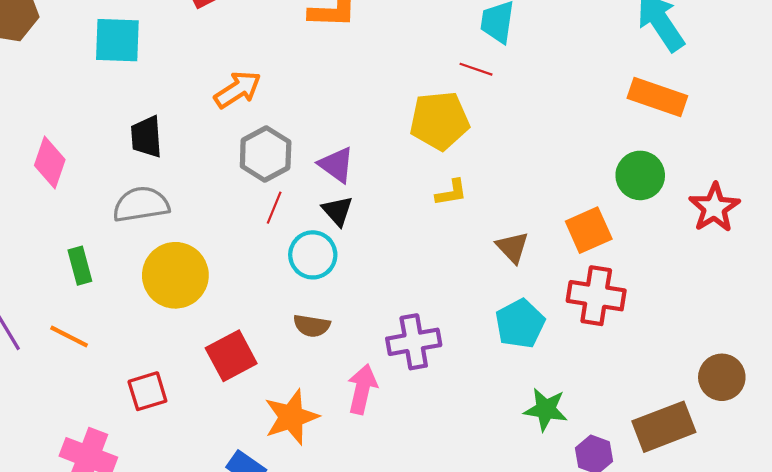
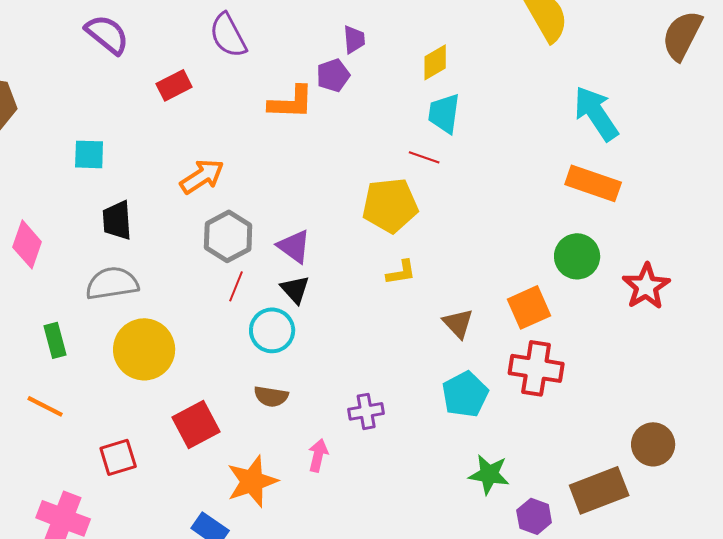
cyan square: (117, 40) -> (89, 154), moved, size x0.7
purple cross: (414, 342) -> (366, 411), size x0.7
pink arrow: (362, 389) -> (318, 455), size x0.7

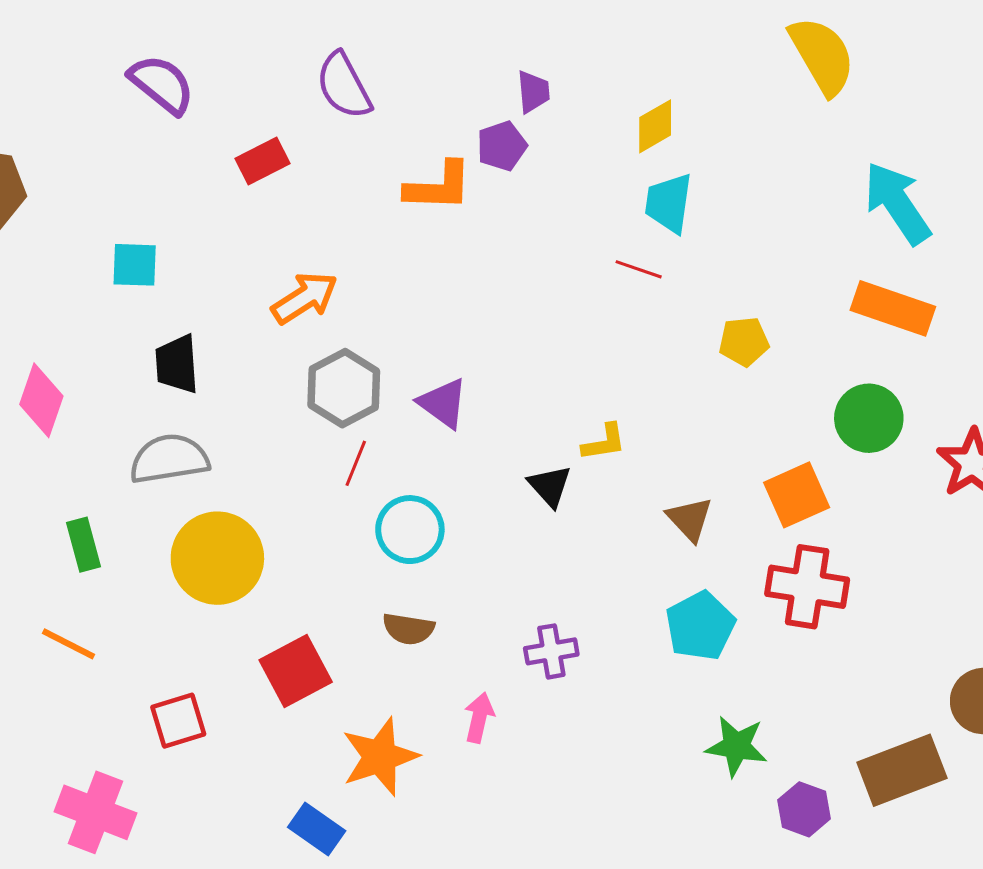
yellow pentagon: (390, 205) -> (744, 341), moved, size x0.6
black triangle: (295, 289) -> (550, 486), moved

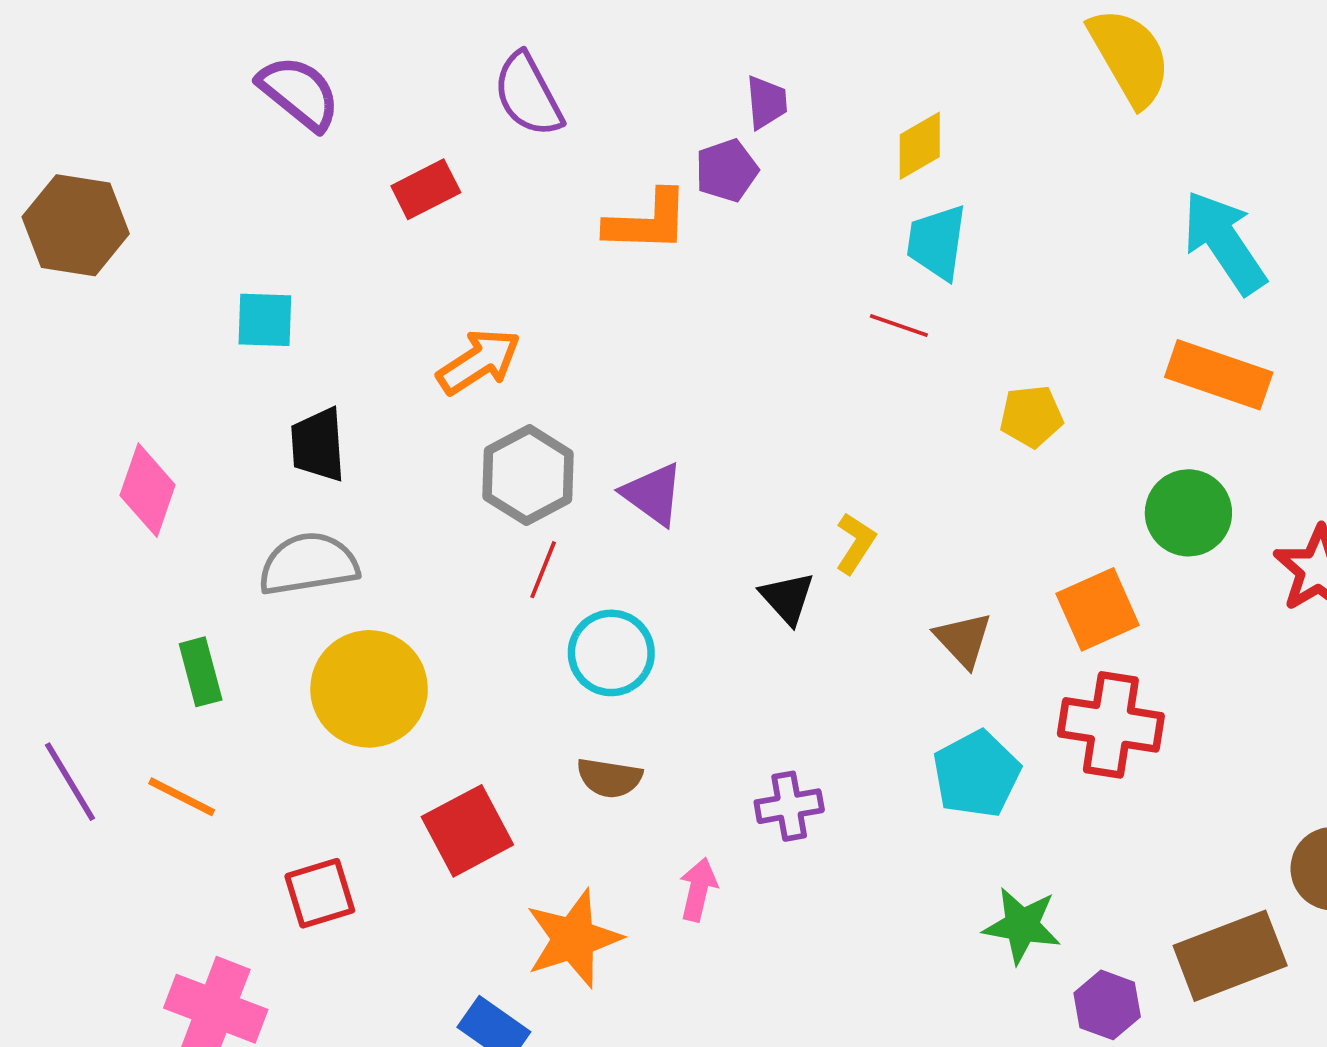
yellow L-shape: (604, 442) -> (855, 543), turned -48

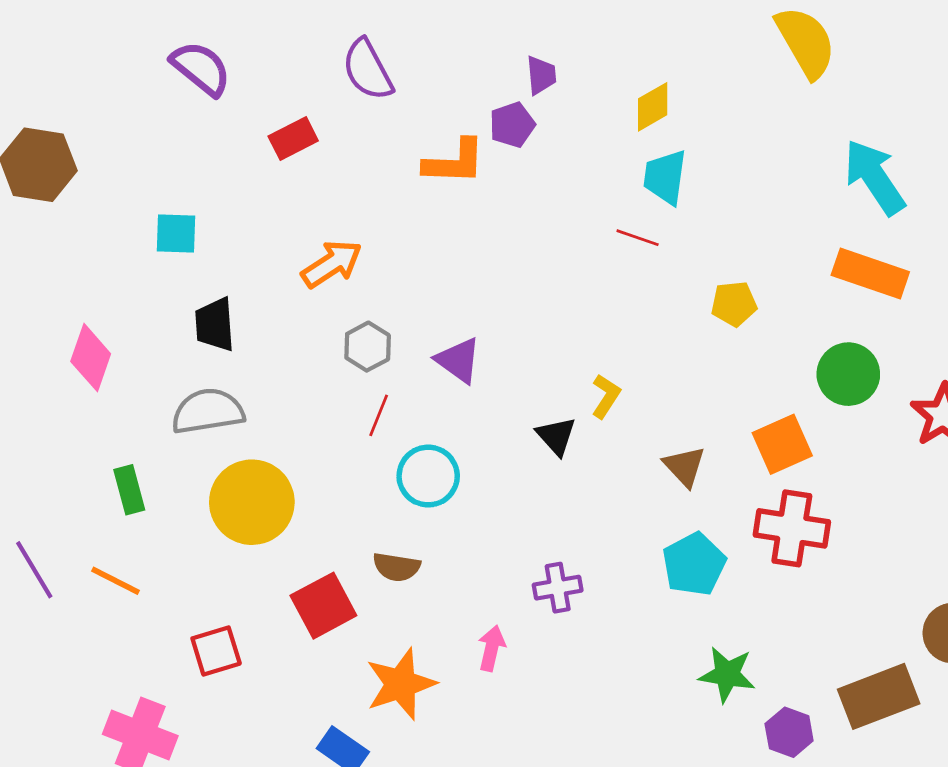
gray hexagon: (528, 475) -> (368, 347), size x0.7
brown semicircle: (609, 778) -> (396, 567), moved

